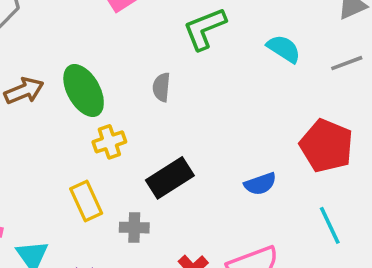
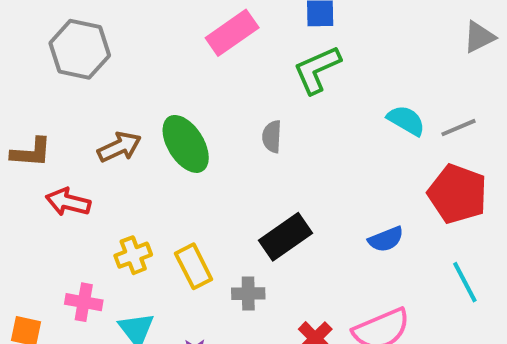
cyan semicircle: (284, 49) -> (406, 120), moved
gray line: (347, 63) -> (458, 128), moved
yellow cross: (109, 142) -> (133, 255), moved

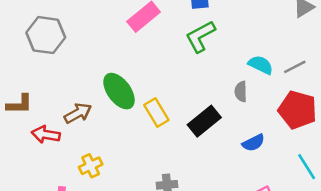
gray semicircle: (272, 137) -> (241, 92), moved
brown arrow: (119, 147) -> (78, 113), moved
black rectangle: (285, 237) -> (204, 121), moved
yellow rectangle: (194, 266) -> (156, 112), moved

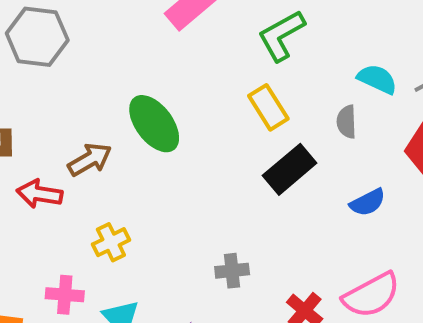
yellow rectangle: (156, 112) -> (268, 107), moved

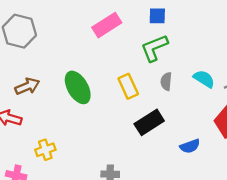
yellow rectangle: (268, 107) -> (128, 86), moved
gray semicircle: (347, 122) -> (166, 81), moved
brown arrow: (90, 160) -> (27, 86), moved

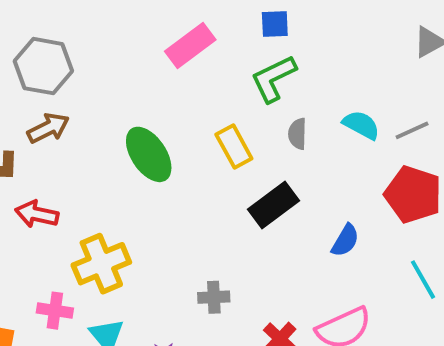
brown arrow: (27, 86) -> (48, 128), moved
blue semicircle: (190, 146) -> (345, 240), turned -36
yellow cross: (45, 150) -> (101, 264), size x1.6

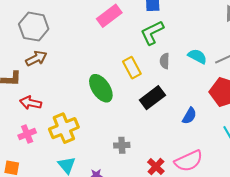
green ellipse: (149, 154) -> (101, 88), moved
pink cross: (55, 311) -> (27, 134), moved, turned -30

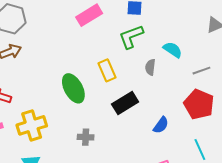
cyan semicircle: (197, 56) -> (173, 50), moved
gray semicircle: (165, 61) -> (150, 67), moved
gray cross: (122, 145) -> (86, 137), moved

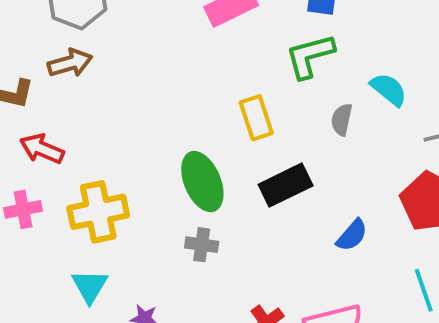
green ellipse: (73, 88) -> (202, 182), moved

